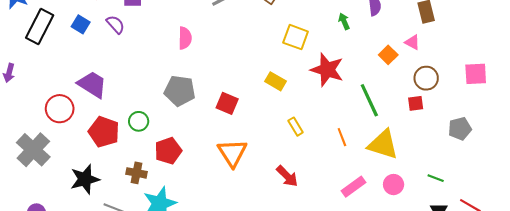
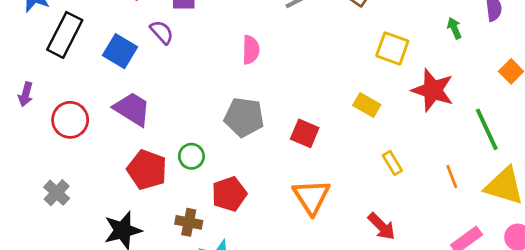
blue square: (81, 24) -> (120, 51), moved, size x1.4
red circle: (60, 109) -> (70, 120), moved
gray cross: (33, 150) -> (57, 193), size x0.6

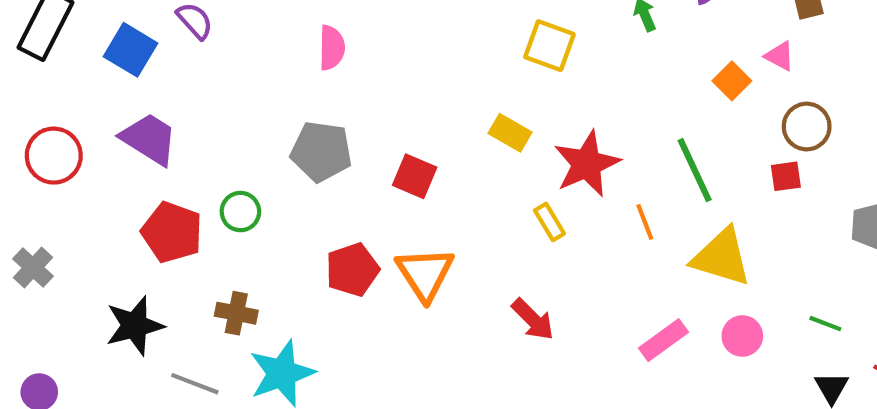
red star: (433, 90) -> (587, 164), moved, turned 30
orange line: (452, 176) -> (645, 222), moved
red pentagon: (229, 194) -> (352, 270), moved

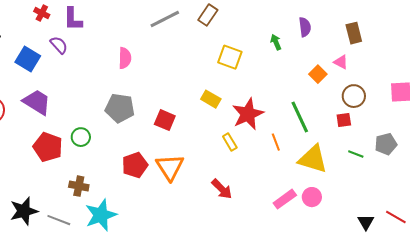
green line: (825, 324) -> (356, 154), moved
black star: (135, 326) -> (24, 211), moved
pink circle: (742, 336) -> (312, 197), moved

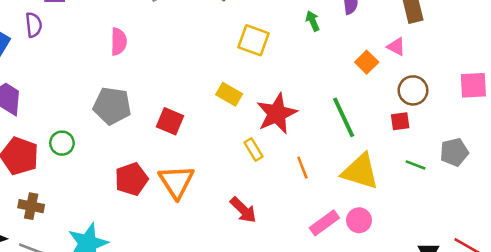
purple semicircle: (59, 45) -> (34, 25), turned 36
orange line: (276, 142) -> (302, 168), moved
brown cross: (79, 186) -> (31, 206), moved

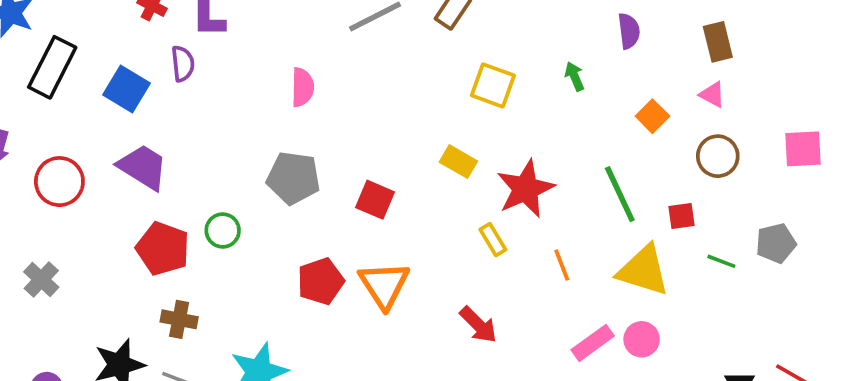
green arrow: (313, 21) -> (574, 76), moved
pink triangle: (396, 47) -> (712, 94), moved
red square: (400, 121) -> (681, 216), moved

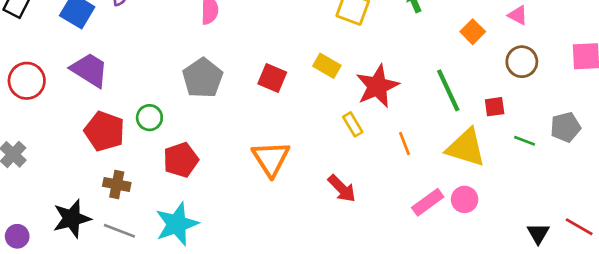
gray pentagon: (293, 178) -> (203, 78), turned 30
red square: (375, 200) -> (272, 78), moved
red pentagon: (321, 281) -> (181, 160), moved

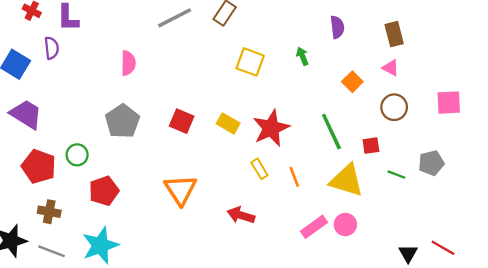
yellow rectangle: (327, 66) -> (228, 123), moved
yellow rectangle: (353, 124) -> (259, 169), moved
red arrow: (342, 189) -> (241, 215), turned 152

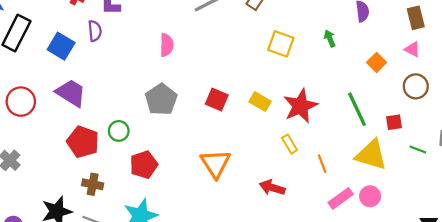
orange line: (294, 177) -> (322, 164), moved

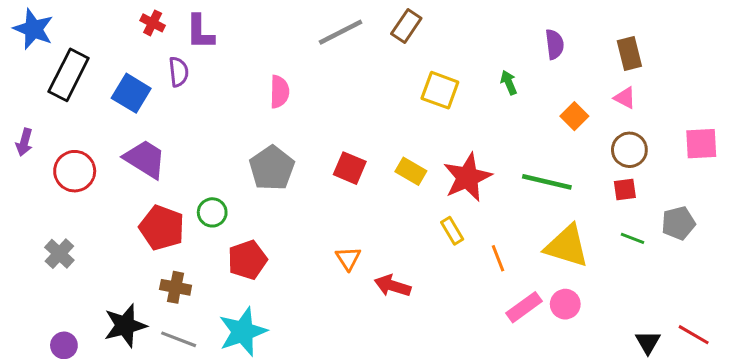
green line: (357, 109) -> (547, 182), turned -52
red square: (394, 122) -> (625, 190), moved
orange triangle: (216, 164) -> (348, 258), size x0.6
red arrow: (272, 188) -> (393, 286), moved

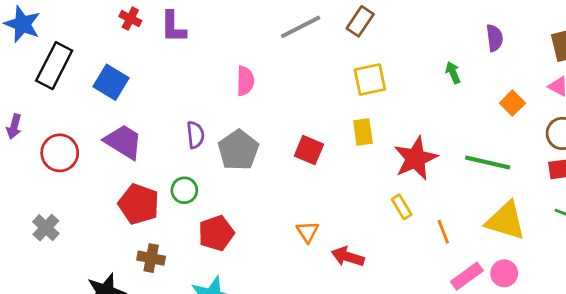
purple semicircle: (179, 72) -> (195, 135), moved
yellow square: (440, 90) -> (370, 79), moved, turned -32
yellow rectangle: (411, 171) -> (363, 132), moved, turned 52

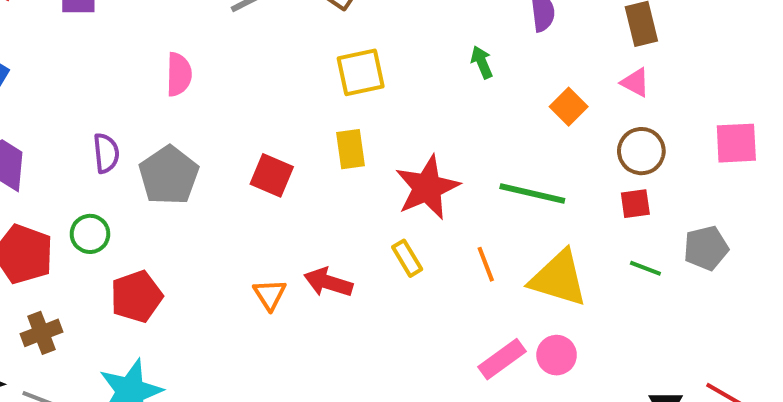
orange line: (443, 232) -> (486, 264), moved
red arrow: (348, 257) -> (328, 282), moved
brown cross: (151, 258) -> (42, 333), turned -32

